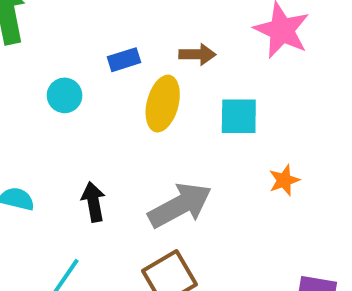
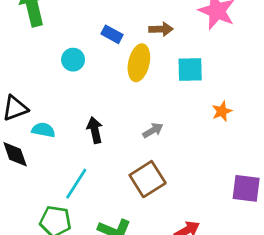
blue rectangle: (124, 60) -> (112, 34), turned 48
gray arrow: (180, 205) -> (153, 130), size x0.5

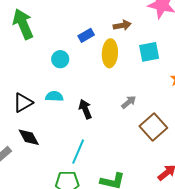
blue rectangle: (112, 34) -> (86, 35), turned -49
cyan semicircle: (43, 130) -> (54, 96), moved
brown square: (148, 179) -> (153, 127), moved

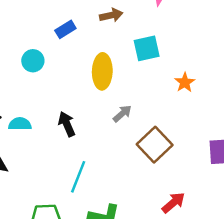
yellow ellipse: (110, 53) -> (102, 71), moved
cyan semicircle: (54, 96) -> (20, 124), moved
cyan line: (78, 152) -> (78, 177), moved

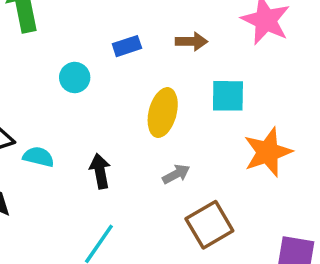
orange star: (185, 82) -> (268, 152), size x1.8

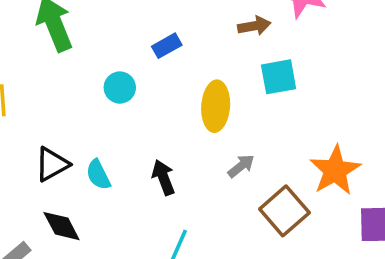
brown arrow: (191, 41) -> (254, 26), moved
orange star: (268, 152) -> (335, 170), moved
cyan semicircle: (38, 157) -> (98, 175), turned -120

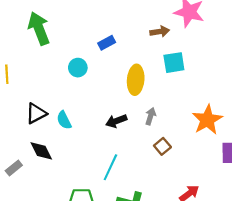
gray arrow: (241, 166) -> (150, 116), turned -35
black arrow: (163, 177) -> (116, 121), moved, turned -90
brown square: (284, 211) -> (162, 146), moved, size x0.6

